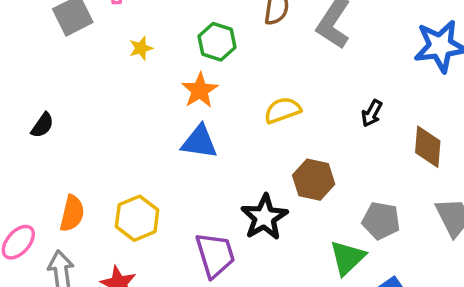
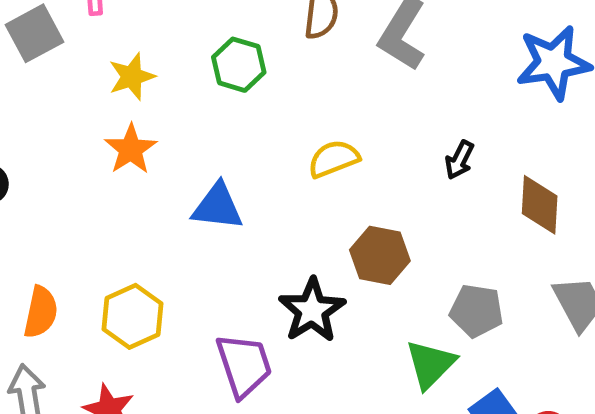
yellow star: (141, 48) -> (132, 77), size x1.4
orange star: (200, 90) -> (131, 149), moved

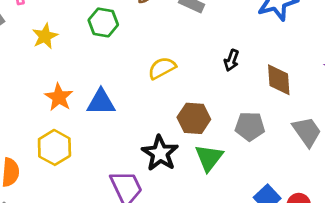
orange star: (131, 149) -> (59, 97), moved
gray pentagon: (477, 311) -> (250, 126), moved
yellow hexagon: (132, 316) -> (54, 147), moved
green triangle: (430, 364) -> (209, 158), moved

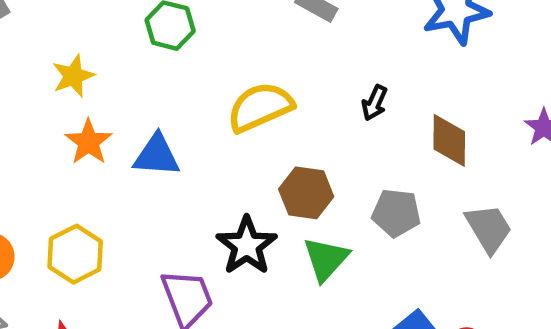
yellow star: (45, 36) -> (73, 76), moved
yellow semicircle: (162, 68) -> (260, 107), size x1.4
yellow hexagon: (54, 147) -> (75, 254), moved

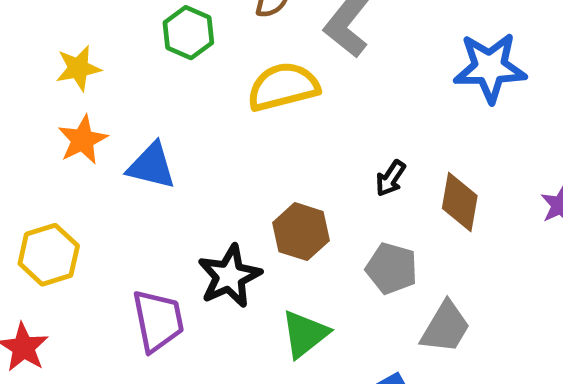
black arrow: (374, 103) -> (390, 178), moved
yellow semicircle: (260, 107) -> (283, 87), moved
gray trapezoid: (489, 228) -> (445, 327), moved, turned 52
green triangle: (326, 259) -> (305, 334), moved

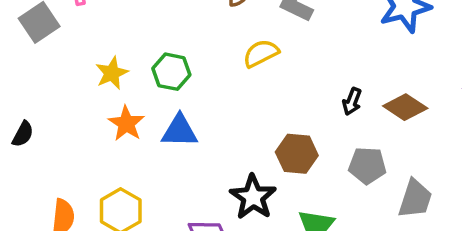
green hexagon: (188, 33) -> (171, 72), moved
yellow semicircle: (283, 87) -> (261, 53), size x0.7
brown diamond: (460, 202) -> (405, 107), turned -54

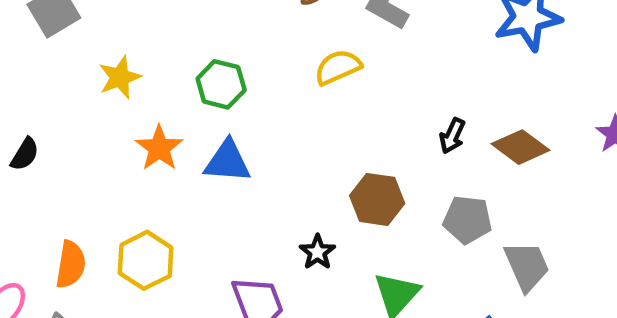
yellow star: (112, 73) -> (120, 77), moved
black star: (253, 197) -> (317, 252), size x0.6
gray trapezoid: (415, 199) -> (527, 266), turned -45

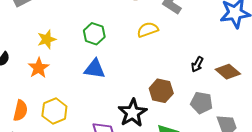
yellow star: (120, 77) -> (47, 39), moved
orange star: (159, 148) -> (39, 68), moved
black star: (317, 252) -> (133, 113), size x1.8

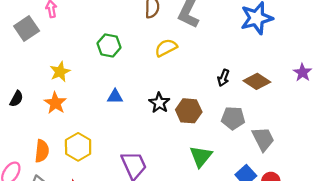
green hexagon: (94, 34) -> (109, 45), moved
blue triangle: (95, 69) -> (115, 97), size x0.7
black star: (133, 113) -> (159, 103), moved, size x0.7

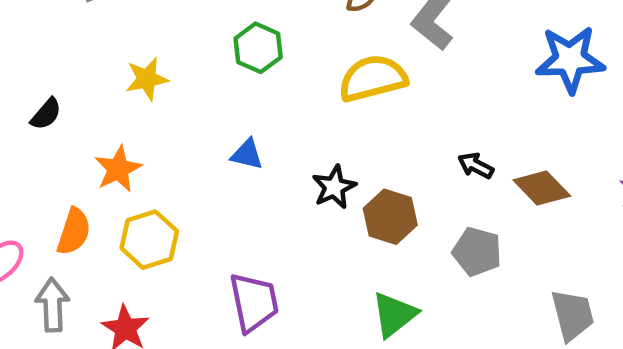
yellow semicircle: (166, 48) -> (373, 78), size x1.4
black arrow: (223, 78) -> (476, 166), turned 84
orange star: (55, 103) -> (118, 169), moved
gray trapezoid: (263, 139) -> (573, 315), moved

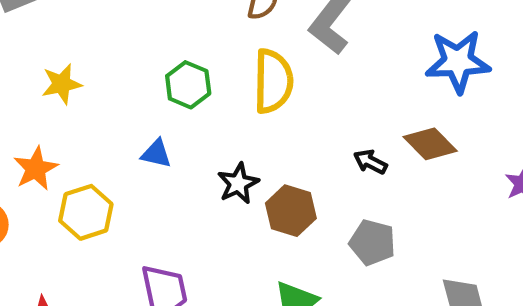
green hexagon: (258, 48) -> (188, 85), moved
yellow semicircle: (373, 78) -> (273, 81), turned 106
brown diamond: (542, 188) -> (430, 144), moved
yellow hexagon: (149, 240) -> (86, 212), moved

